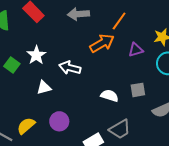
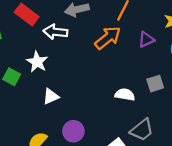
white arrow: (70, 68) -> (55, 32), moved

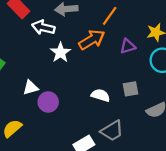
white star: (37, 62) -> (61, 52), moved
purple circle: (73, 131) -> (48, 102), moved

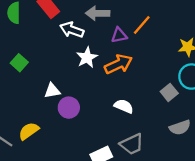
orange arrow: (92, 40) -> (118, 64), moved
purple triangle: (128, 46) -> (119, 35), moved
gray square: (130, 89) -> (169, 92), moved, turned -35

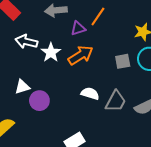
white arrow: (72, 30) -> (26, 42), moved
gray square: (169, 92) -> (123, 61), moved, turned 35
gray trapezoid: (132, 144) -> (116, 101), moved, turned -30

